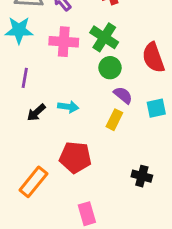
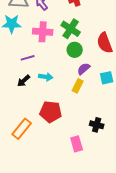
purple line: (25, 78) -> (28, 58), moved, turned 64
purple semicircle: (123, 95) -> (84, 69), turned -80
pink rectangle: (87, 214) -> (77, 144), moved

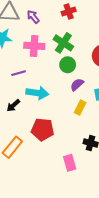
cyan arrow: (46, 77) -> (37, 93), size x1.5
black arrow: (24, 81) -> (13, 105), moved
yellow rectangle: (78, 86) -> (80, 108), moved

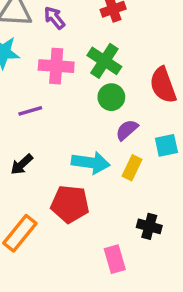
cyan arrow: (37, 93) -> (91, 163), moved

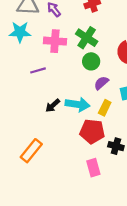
black arrow: (22, 164) -> (53, 105), moved
red pentagon: (70, 204) -> (92, 131), moved

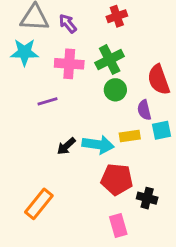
green cross: (87, 38) -> (110, 60), turned 30
purple semicircle: (101, 83) -> (144, 110), moved, turned -63
yellow rectangle: (105, 108) -> (130, 136), moved, turned 56

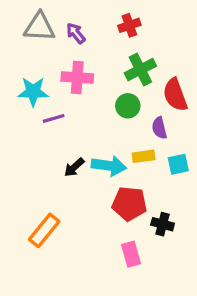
cyan star: (24, 52) -> (33, 92), moved
green cross: (110, 60) -> (140, 70), moved
cyan square: (162, 130) -> (178, 164), moved

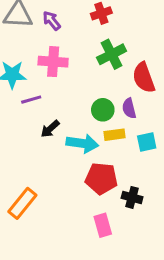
green circle: (128, 106) -> (103, 110), moved
black arrow: (74, 167) -> (50, 129), moved

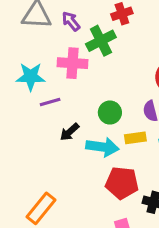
green cross: (112, 54) -> (101, 41), moved
green circle: (103, 110) -> (110, 113), moved

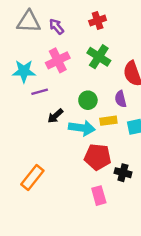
green cross: (101, 41) -> (99, 57), moved, turned -30
pink cross: (72, 63) -> (58, 60), turned -30

